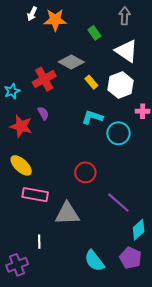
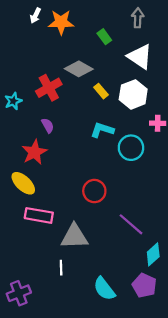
red star: (21, 126) -> (34, 152), moved, turned 30
white line: (39, 242) -> (61, 268), moved

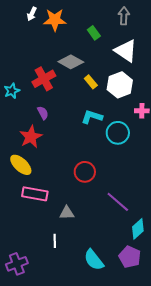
gray triangle: (74, 237) -> (67, 213), size x0.6

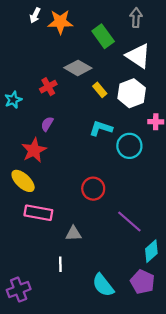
green rectangle: (94, 33) -> (103, 36), size x1.5
red cross: (44, 79) -> (48, 87), size x0.7
purple semicircle: (43, 113) -> (47, 124), turned -120

